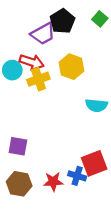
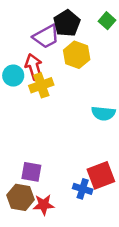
red arrow: (32, 62) -> (34, 67), turned -125
yellow hexagon: (71, 67) -> (77, 55), moved
purple square: (18, 146) -> (31, 172), moved
red star: (53, 182) -> (44, 205), moved

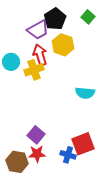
red arrow: (34, 67) -> (40, 55), moved
purple square: (31, 172) -> (36, 135), moved, turned 30
red star: (44, 205) -> (37, 154), moved

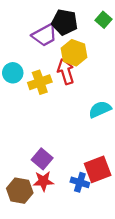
black pentagon: (55, 19) -> (65, 22), turned -30
red arrow: (40, 55) -> (66, 72), moved
cyan semicircle: (85, 93) -> (100, 109), turned 150

